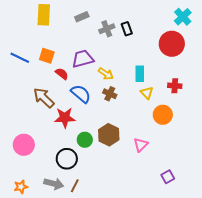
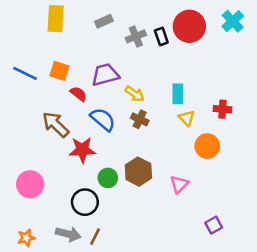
red circle: (172, 44) -> (189, 26), moved

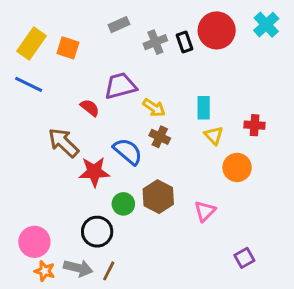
yellow rectangle: (56, 19) -> (32, 44), moved, turned 32
orange square: (59, 71) -> (68, 48), moved
blue semicircle: (103, 119) -> (128, 151), moved
pink circle: (30, 184) -> (34, 242), moved
orange star: (26, 238) -> (45, 271), moved, turned 30

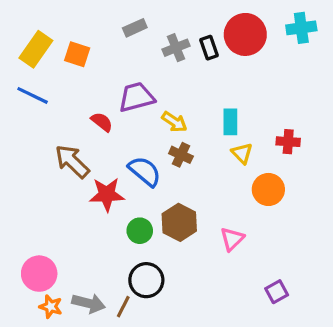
cyan cross: (266, 25) -> (301, 28), turned 35
black circle: (97, 232) -> (146, 280), moved

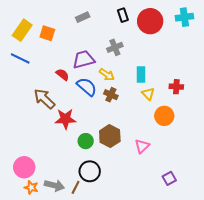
gray cross: (176, 48) -> (115, 47), moved
black rectangle: (209, 48) -> (123, 15), moved
blue semicircle: (145, 171) -> (87, 87), moved

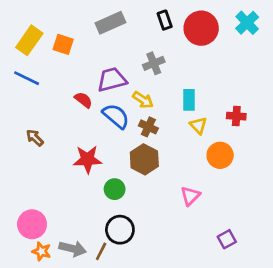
gray rectangle: (83, 17) -> (110, 23), size x1.5
cyan cross: (184, 17) -> (247, 23), turned -36
brown arrow: (44, 99) -> (35, 138), moved, size x0.6
brown hexagon: (110, 136) -> (144, 159), moved

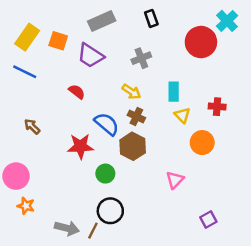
red circle: (201, 28) -> (201, 42), moved
purple trapezoid: (112, 80) -> (90, 56), moved, turned -132
blue semicircle: (116, 116) -> (107, 124), moved
pink circle: (32, 224) -> (16, 176), moved
orange star: (42, 251) -> (26, 206), moved

